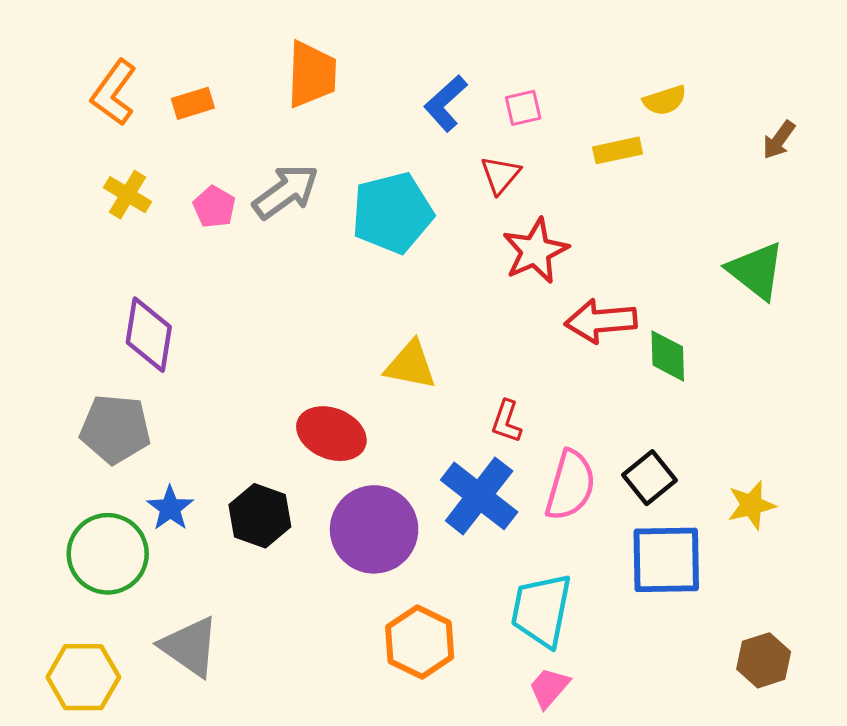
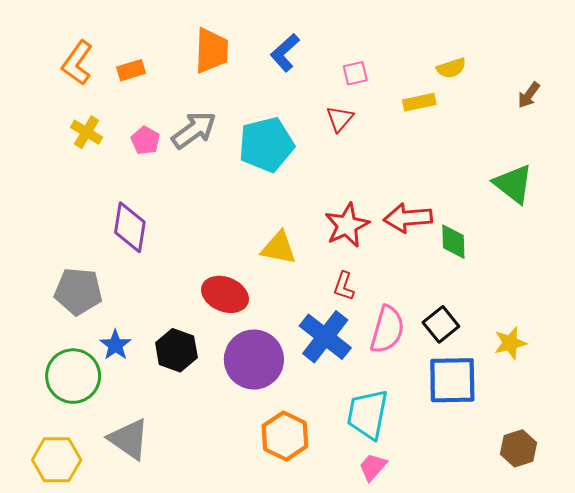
blue L-shape: (446, 103) -> (285, 53), moved
red star: (535, 251) -> (347, 225), moved
purple diamond: (149, 335) -> (130, 227), moved

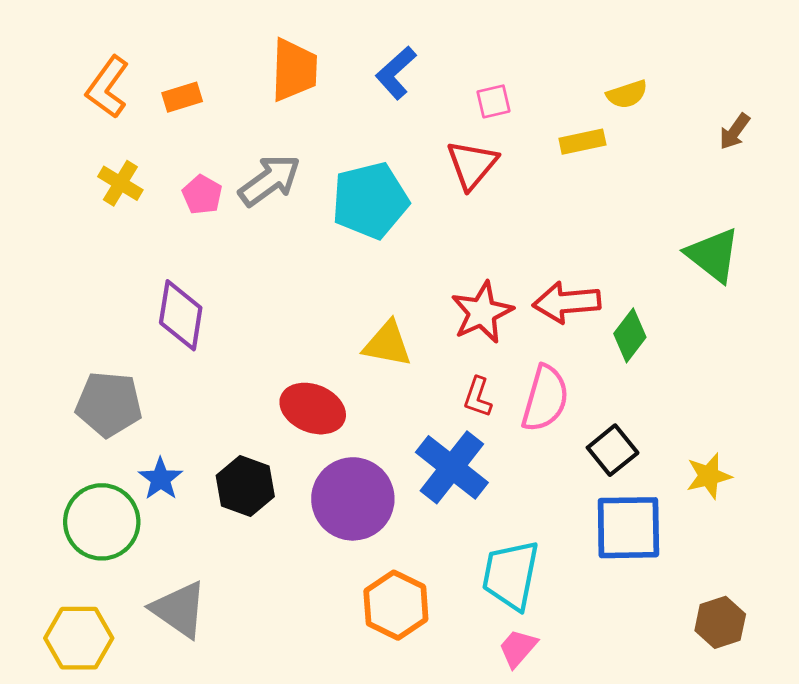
red triangle: (340, 119) -> (472, 165), size x1.4
green diamond: (453, 242) -> (630, 335), turned 39
pink semicircle: (387, 330) -> (545, 398), moved

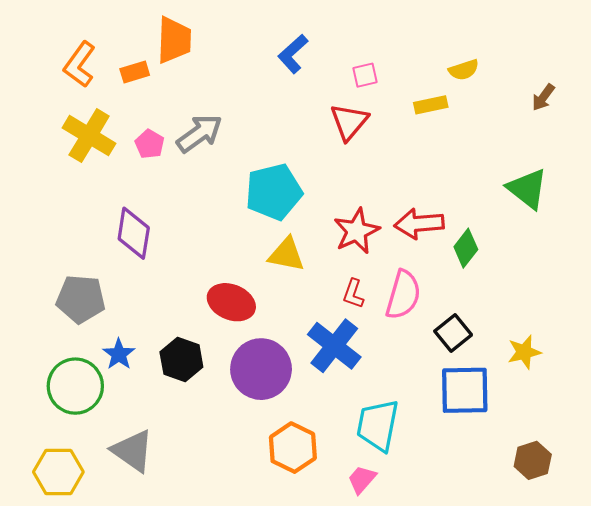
orange trapezoid: (294, 70) -> (174, 40), moved
yellow cross: (120, 183) -> (89, 136), size x1.6
cyan pentagon: (370, 200) -> (274, 192), moved
pink trapezoid: (518, 648) -> (362, 479), moved

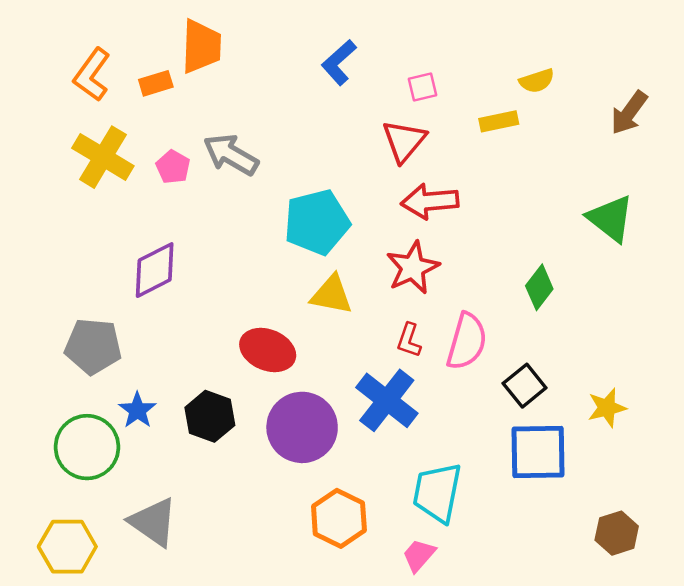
brown arrow: (543, 97) -> (629, 113), size x1.4
gray arrow: (199, 133) -> (231, 155), turned -114
red arrow: (419, 224) -> (430, 201), moved
purple diamond: (134, 233) -> (155, 270), turned 54

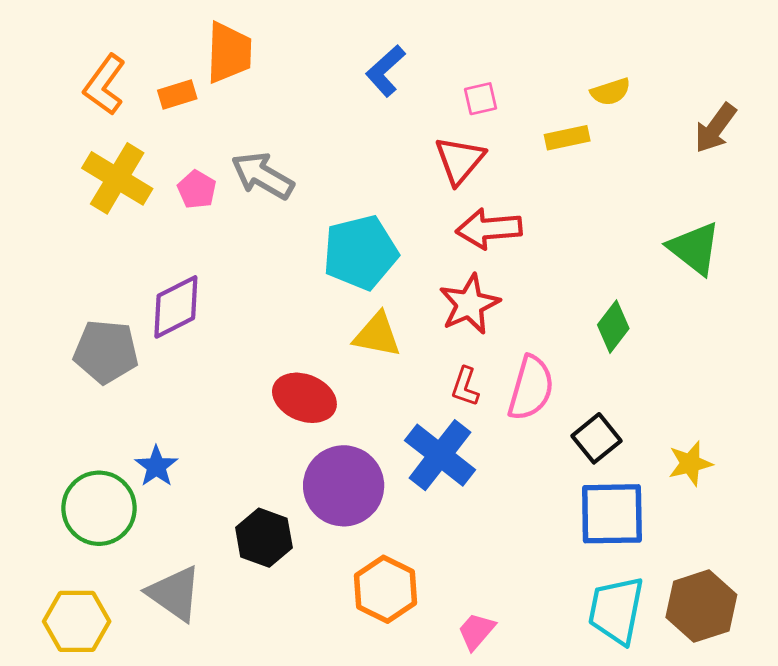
gray pentagon: (93, 346) -> (106, 352), moved
black hexagon: (210, 416) -> (264, 538), moved
cyan trapezoid: (437, 493) -> (616, 610), moved
brown hexagon: (617, 533) -> (701, 606), size x1.4

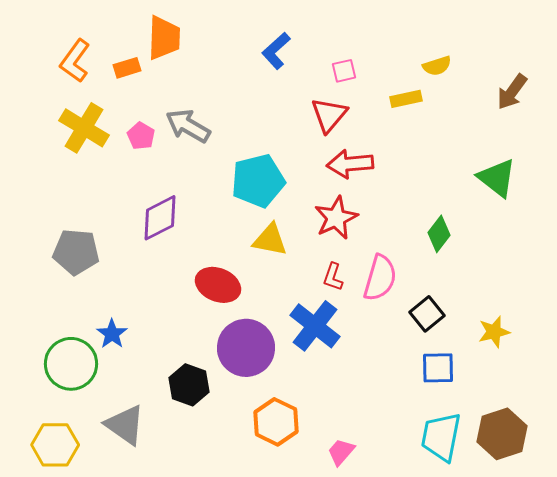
purple diamond: (176, 307) -> (160, 218), moved
blue square: (612, 514) -> (438, 368), size x0.7

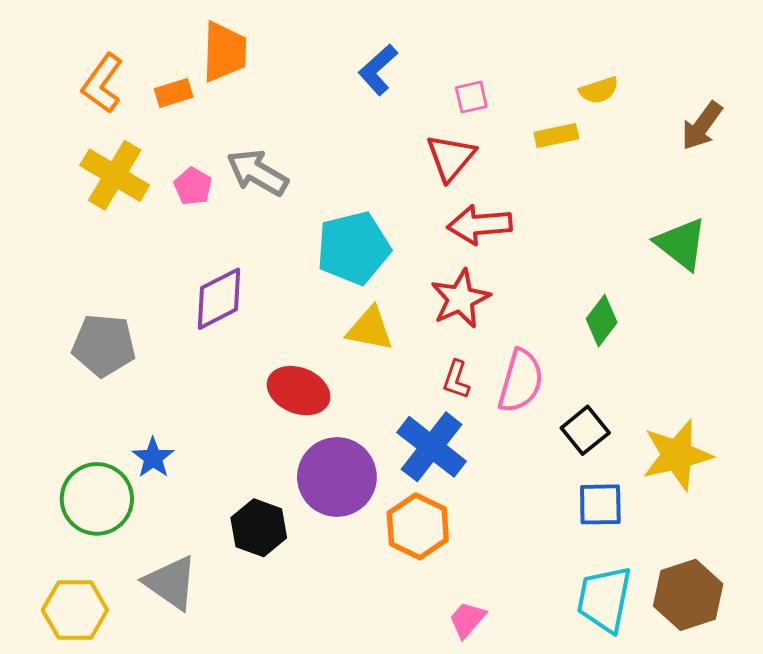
yellow star: (494, 332) -> (677, 455), size x1.6
orange hexagon: (276, 422) -> (418, 526), moved

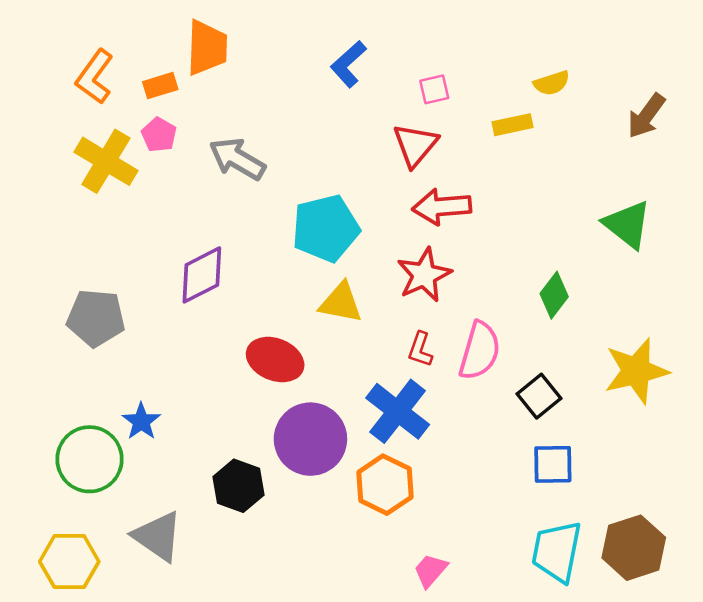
pink pentagon: (193, 186) -> (159, 135), moved
yellow star: (677, 455) -> (636, 371), moved

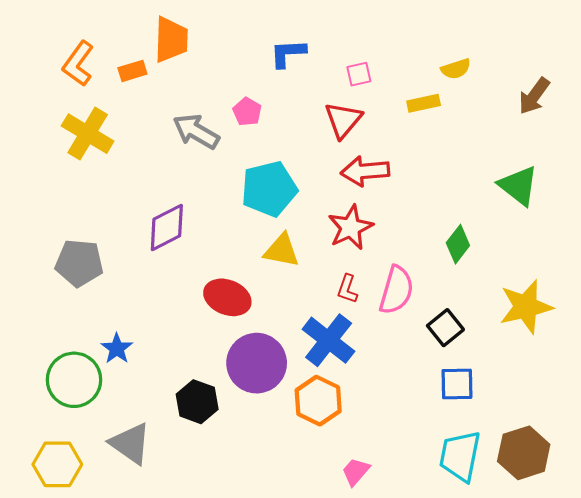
blue L-shape: (348, 64) -> (288, 53), turned 39
pink pentagon: (159, 135) -> (247, 112), moved

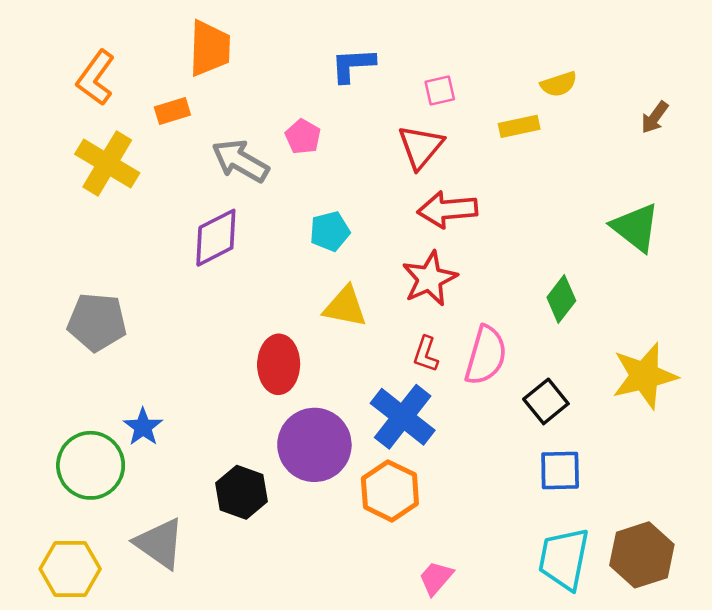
orange rectangle: (132, 71) -> (172, 111), moved
brown arrow: (534, 96) -> (655, 117), size x0.7
cyan pentagon: (269, 189) -> (330, 231), size x0.6
purple diamond: (167, 227) -> (216, 238), moved
red ellipse: (227, 297) -> (279, 364), turned 69

